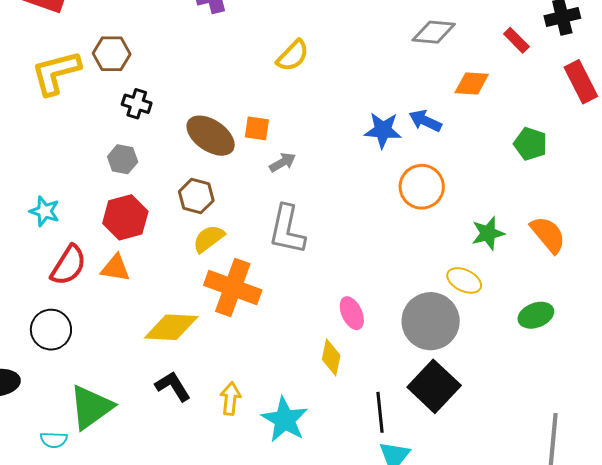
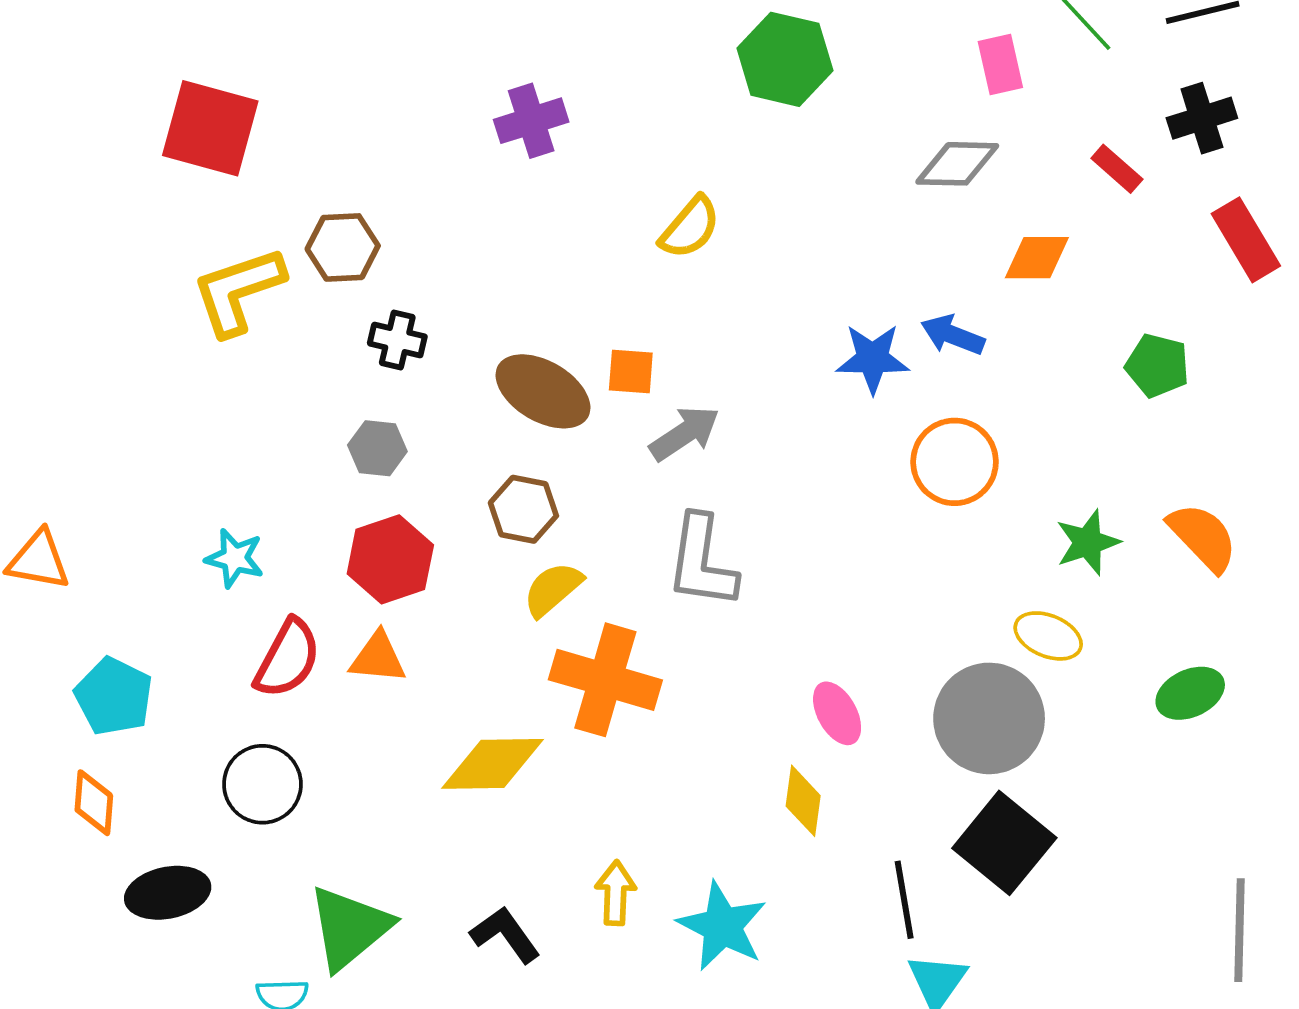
gray arrow: (283, 162) -> (685, 433), size x1.4
black L-shape: (173, 386) -> (505, 935), moved

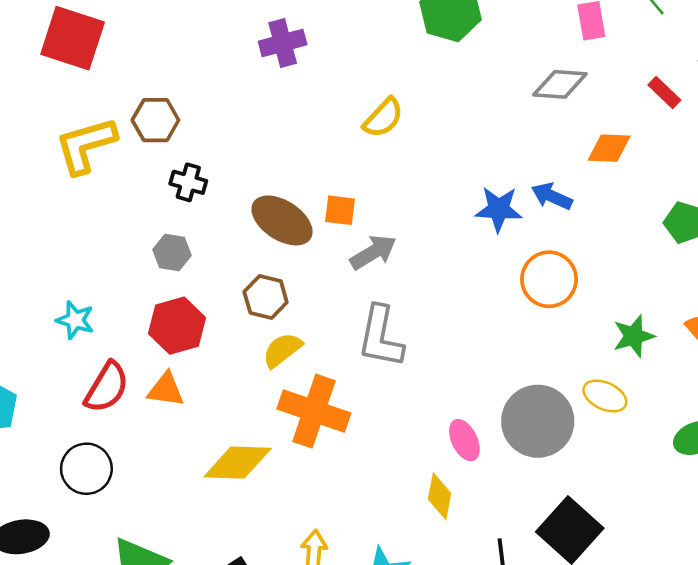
gray circle: (989, 718) -> (538, 421), moved

